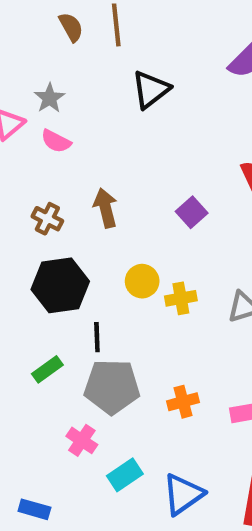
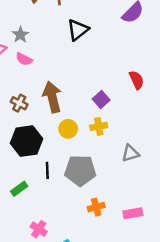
brown arrow: (106, 208) -> (52, 97), size x1.4
yellow circle: (142, 281) -> (68, 129), moved
yellow cross: (181, 298) -> (99, 126), moved
gray pentagon: (112, 387) -> (80, 170), moved

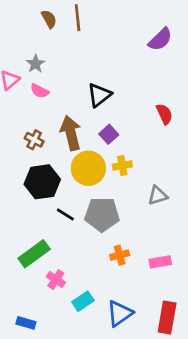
black triangle: (78, 30) -> (99, 95), moved
purple square: (101, 100) -> (109, 134), moved
yellow circle: (68, 129) -> (88, 168), size x1.6
black line: (47, 170) -> (65, 214), turned -56
green rectangle: (19, 189) -> (34, 254), moved, size x1.6

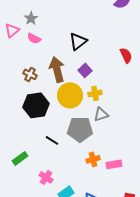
gray triangle: (158, 195) -> (101, 114), moved
black line: (65, 214) -> (52, 140), moved
green rectangle: (34, 254) -> (20, 158), moved, size x0.7
pink rectangle: (160, 262) -> (114, 164), moved

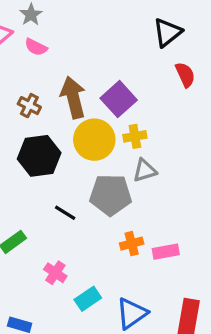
black triangle: (78, 41) -> (167, 32), moved
purple square: (85, 70) -> (119, 99), size x1.5

